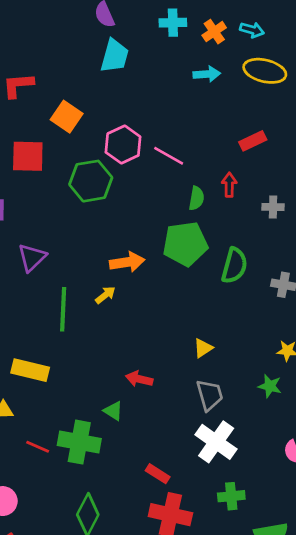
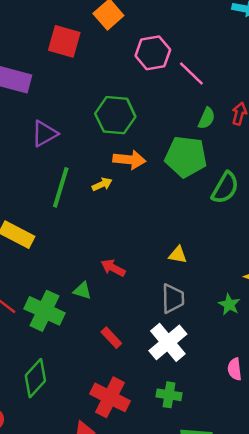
green hexagon: (91, 181) -> (115, 115), moved
yellow triangle: (203, 348) -> (178, 255), turned 30
green triangle: (113, 411) -> (82, 291), turned -30
red rectangle: (158, 474) -> (111, 338), moved

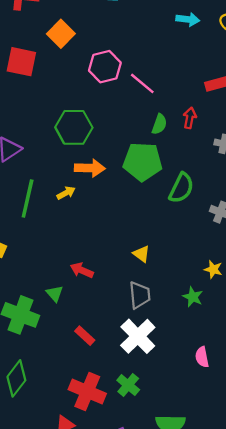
yellow triangle: (178, 255) -> (141, 254), turned 30
green triangle: (82, 291) -> (55, 294), turned 36
green cross: (169, 395) -> (128, 385), moved, turned 35

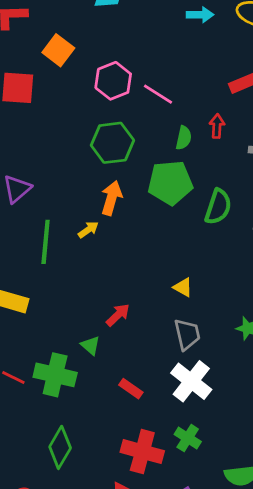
green hexagon: (74, 127) -> (112, 143), moved
orange arrow: (90, 168) -> (111, 198), turned -68
red arrow: (82, 270) -> (118, 315), turned 120

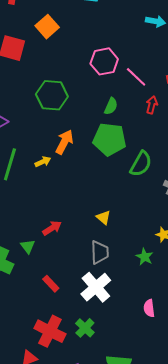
pink hexagon: (113, 81) -> (104, 61), moved
pink line: (158, 94) -> (136, 77), moved
green semicircle: (184, 138) -> (111, 106), moved
green hexagon: (112, 143) -> (52, 95), moved

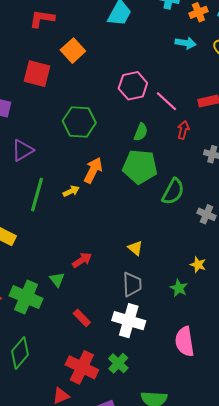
white cross: (96, 287) -> (129, 321), turned -32
pink semicircle: (149, 308) -> (185, 341), size x1.6

